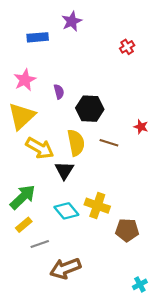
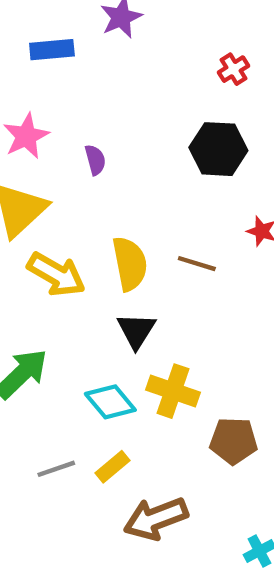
black hexagon: (90, 109) -> (218, 149), moved
black triangle: (64, 170) -> (136, 331), moved
yellow rectangle: (24, 225) -> (112, 467), moved
brown arrow: (65, 268) -> (156, 519), moved

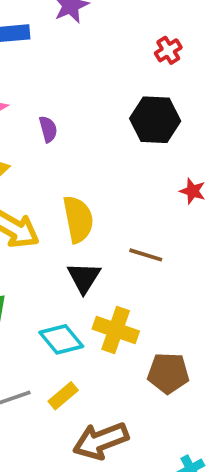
brown line: (197, 264) -> (146, 255), moved

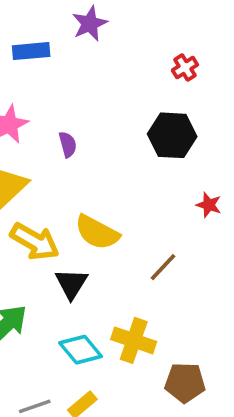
yellow semicircle: (78, 219) -> (97, 232), turned 129
brown line: (146, 255) -> (163, 267), turned -64
black triangle: (84, 277) -> (71, 284), moved

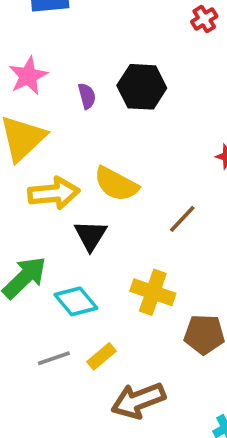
black hexagon: (172, 135) -> (142, 87), moved
yellow arrow: (35, 242) -> (54, 193), turned -36
cyan diamond: (81, 350) -> (76, 301), moved

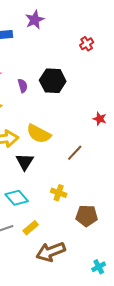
yellow cross: (153, 292) -> (59, 193), size x0.7

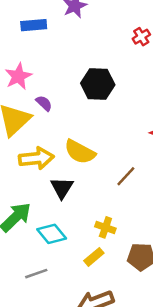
purple semicircle: (23, 86) -> (44, 103), moved, turned -32
yellow rectangle: (31, 228) -> (94, 257), moved

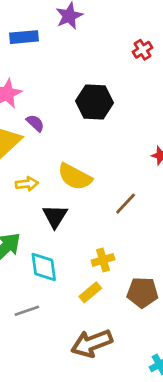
yellow arrow: (36, 158) -> (27, 184), size x0.6
yellow cross: (105, 227) -> (103, 260), turned -36
cyan diamond: (52, 234) -> (44, 267), turned 32

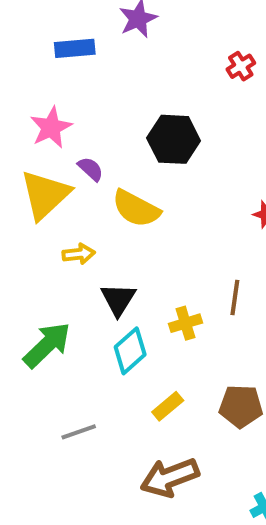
yellow semicircle: (75, 177) -> (136, 209), moved
brown line: (126, 204) -> (235, 297), moved, turned -35
yellow cross: (103, 260) -> (185, 323), moved
cyan diamond: (44, 267) -> (130, 351), moved, turned 56

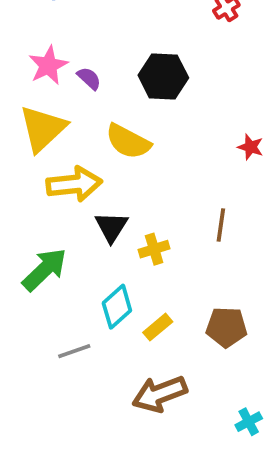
purple semicircle: (91, 169) -> (89, 78), moved
yellow arrow: (79, 254) -> (74, 184), size x1.8
yellow cross: (185, 323) -> (154, 249), moved
cyan diamond: (130, 351) -> (117, 307), moved

